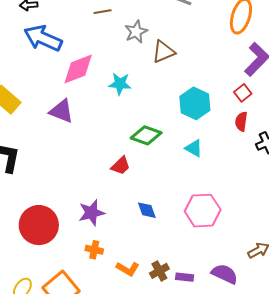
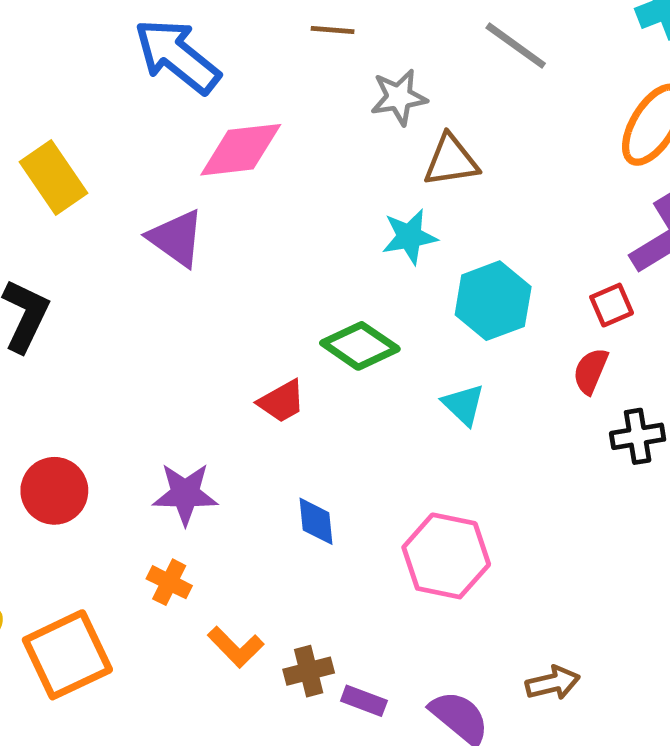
cyan star: (120, 84) -> (409, 237), moved, turned -30
red circle: (39, 225) -> (54, 491), size x0.7

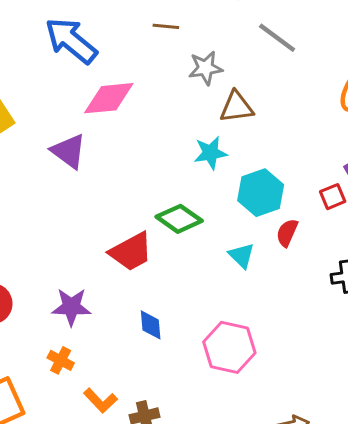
red semicircle: (591, 371) -> (287, 233), moved
red trapezoid: (282, 401) -> (131, 252), size x1.5

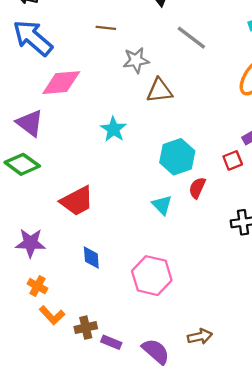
cyan star: (210, 153) -> (113, 129), moved, turned -30
green diamond: (179, 219) -> (22, 164), moved
orange cross: (61, 360) -> (37, 286), moved

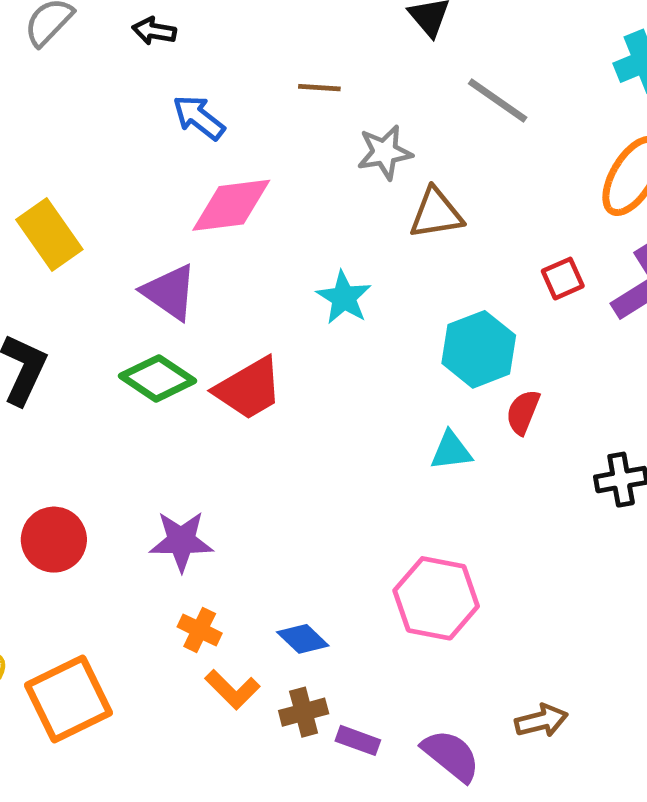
blue arrow: (33, 38) -> (199, 117), moved, size x0.6
red square: (233, 160) -> (563, 279), moved
red trapezoid: (77, 201) -> (249, 389), moved
cyan triangle: (162, 205) -> (451, 451), turned -50
blue diamond: (91, 258) -> (303, 639), moved, turned -40

